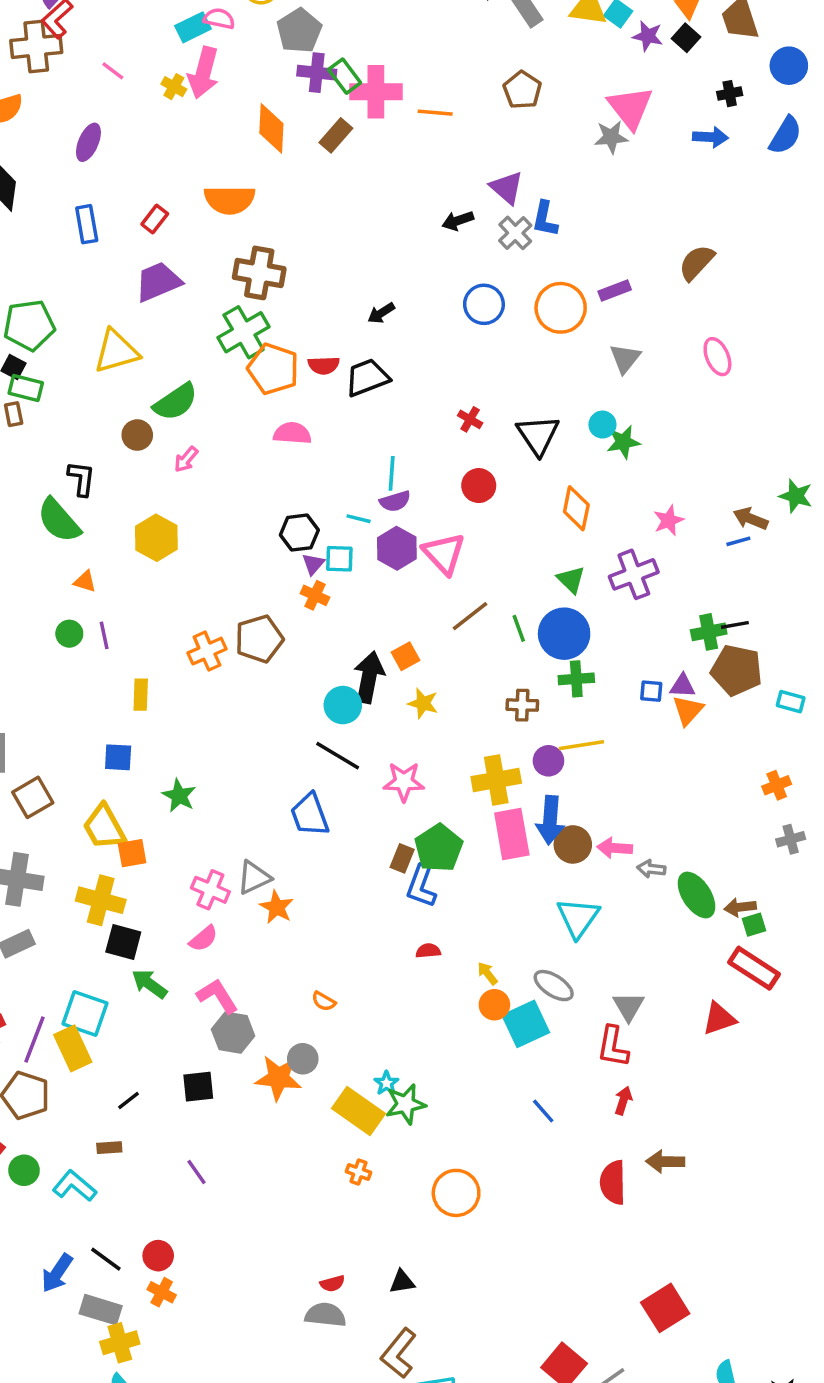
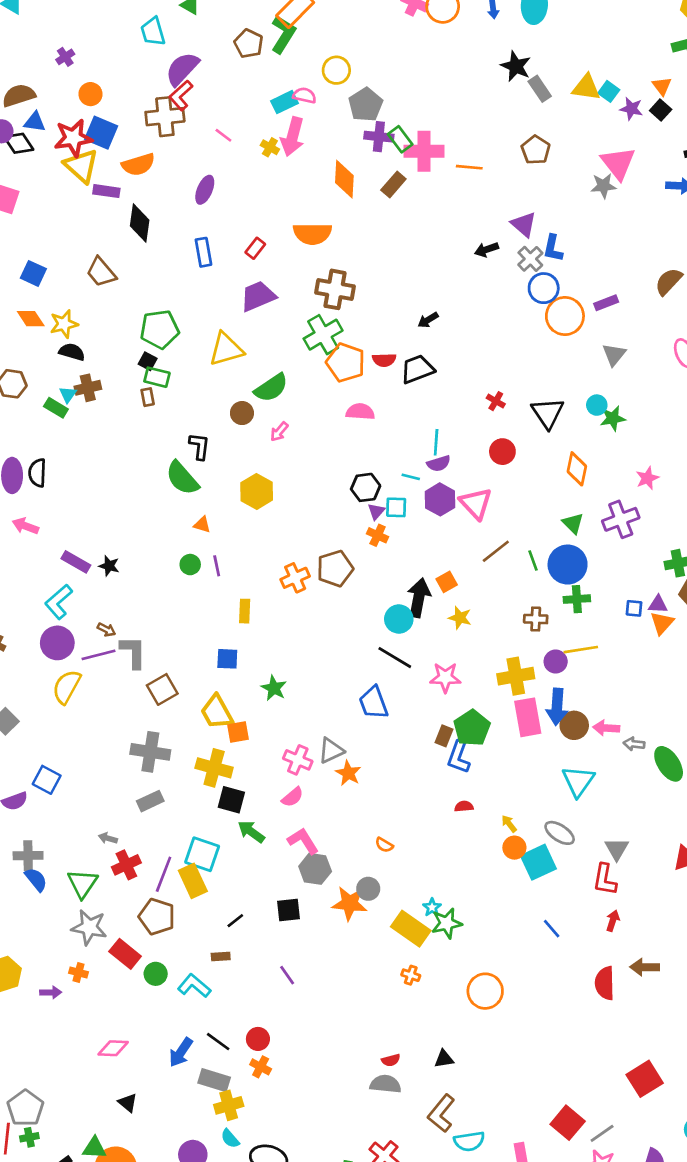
blue circle: (484, 304) -> (544, 288), moved

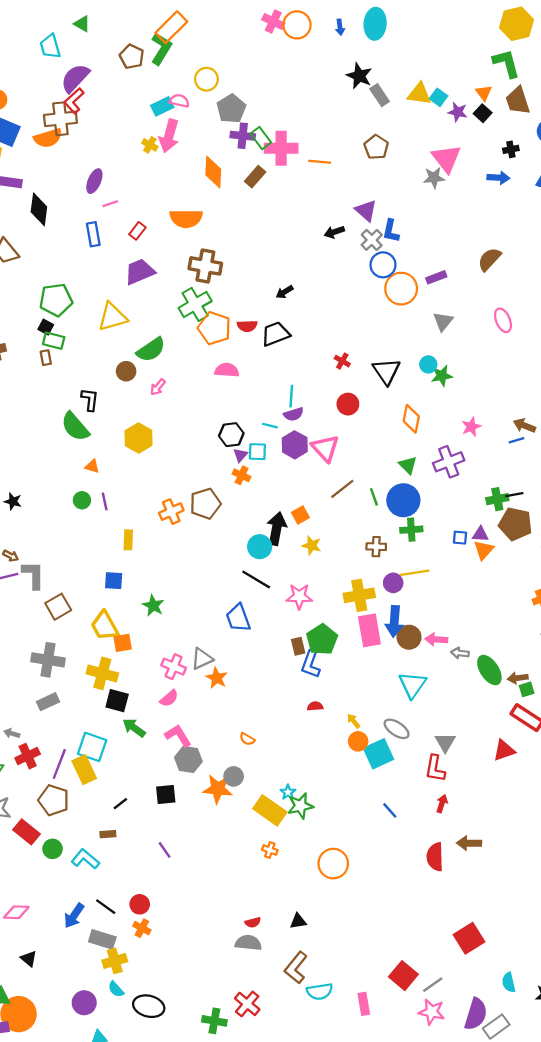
pink line: (223, 135) -> (110, 204), moved, turned -56
orange semicircle: (138, 165) -> (48, 138), moved
brown rectangle: (444, 736) -> (298, 646), turned -36

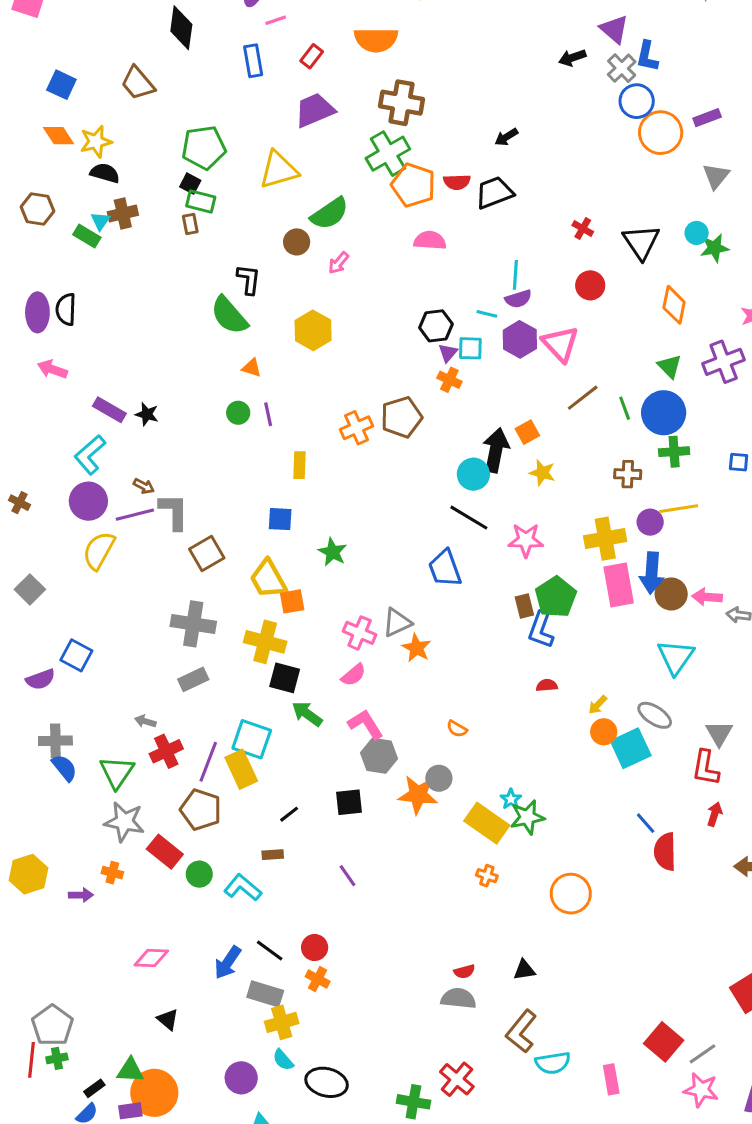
yellow arrow: (354, 721) -> (598, 705), turned -98
red semicircle: (435, 857) -> (665, 852), moved

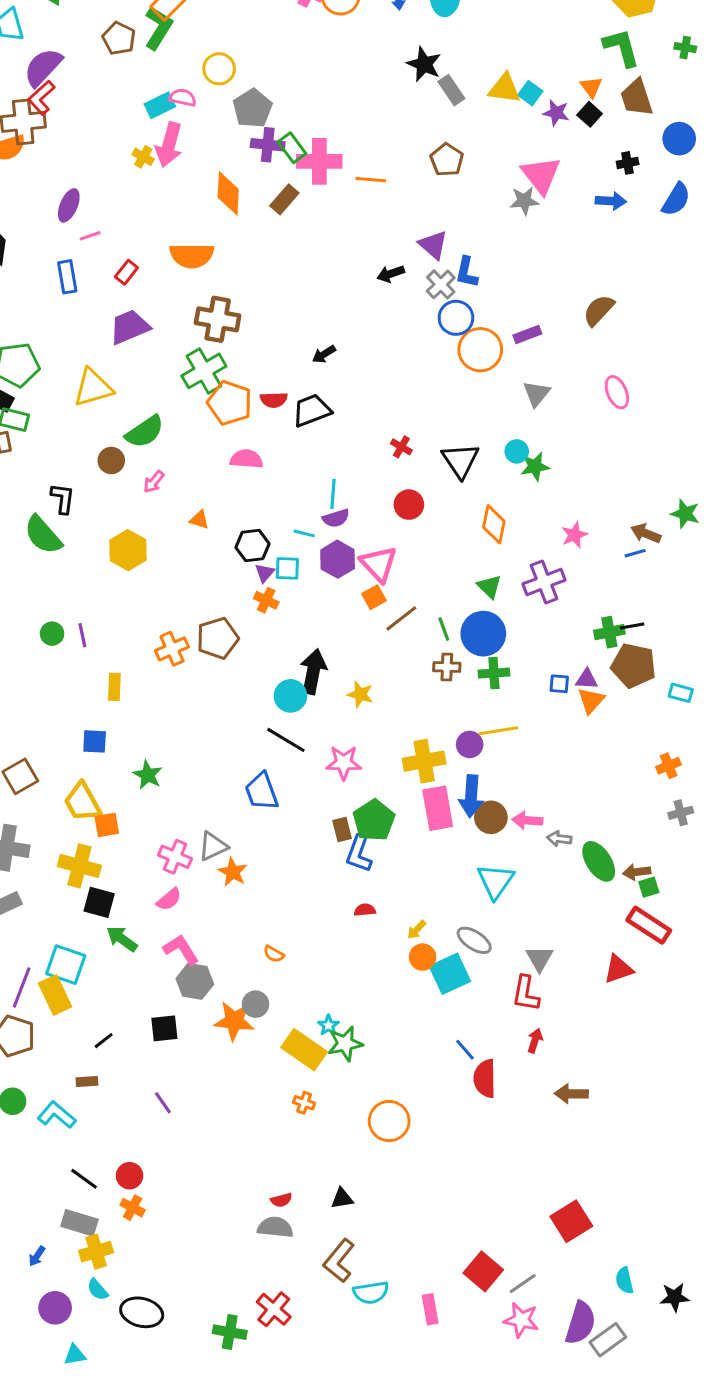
orange triangle: (252, 368) -> (199, 520), moved
orange square: (527, 432) -> (374, 597), moved
brown cross: (628, 474) -> (447, 667), moved
blue arrow: (228, 962) -> (37, 1256), moved, size x0.6

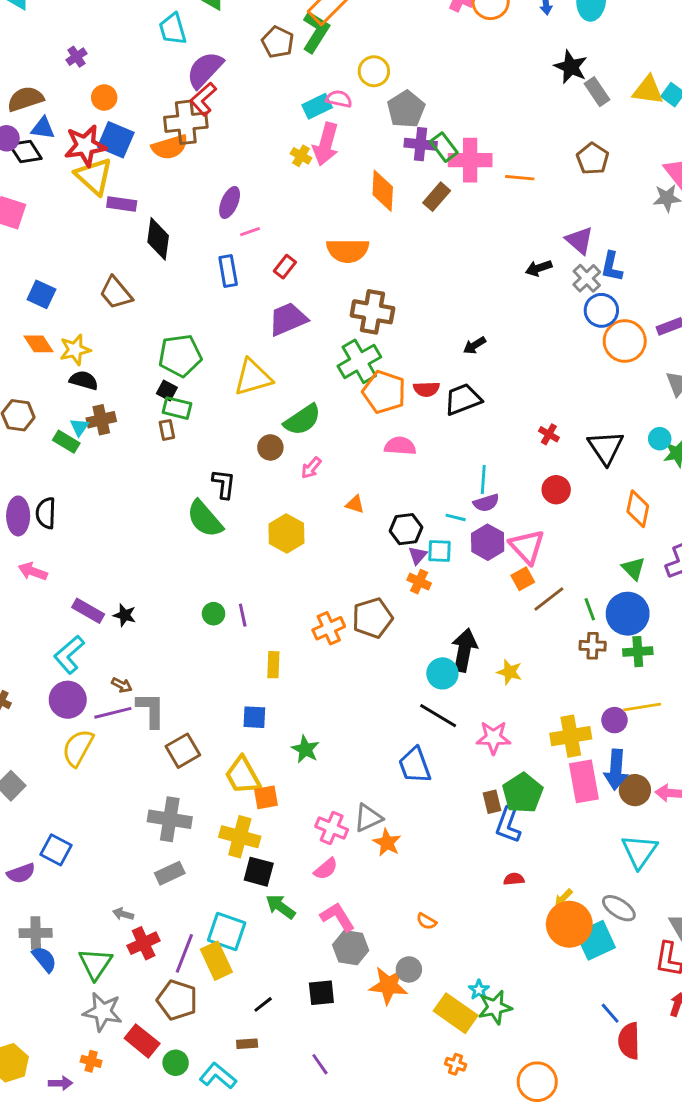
orange circle: (423, 957) -> (569, 924), size x1.8

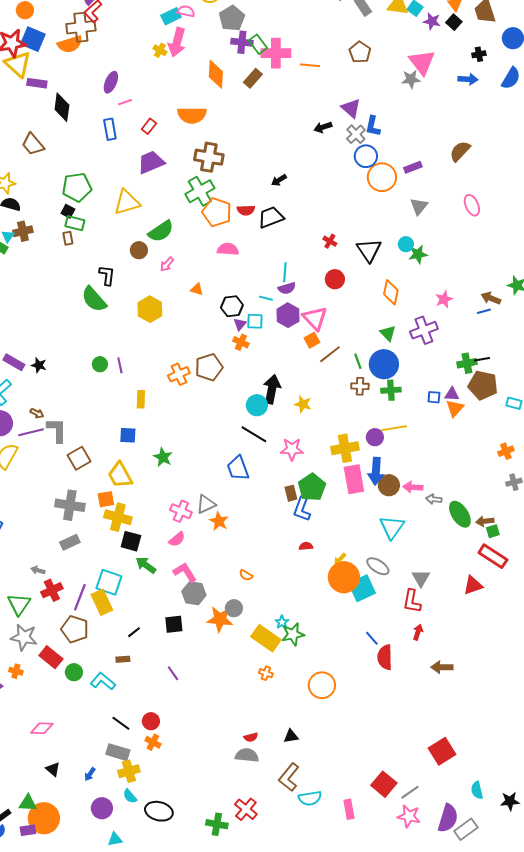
orange square: (266, 797) -> (106, 499), moved

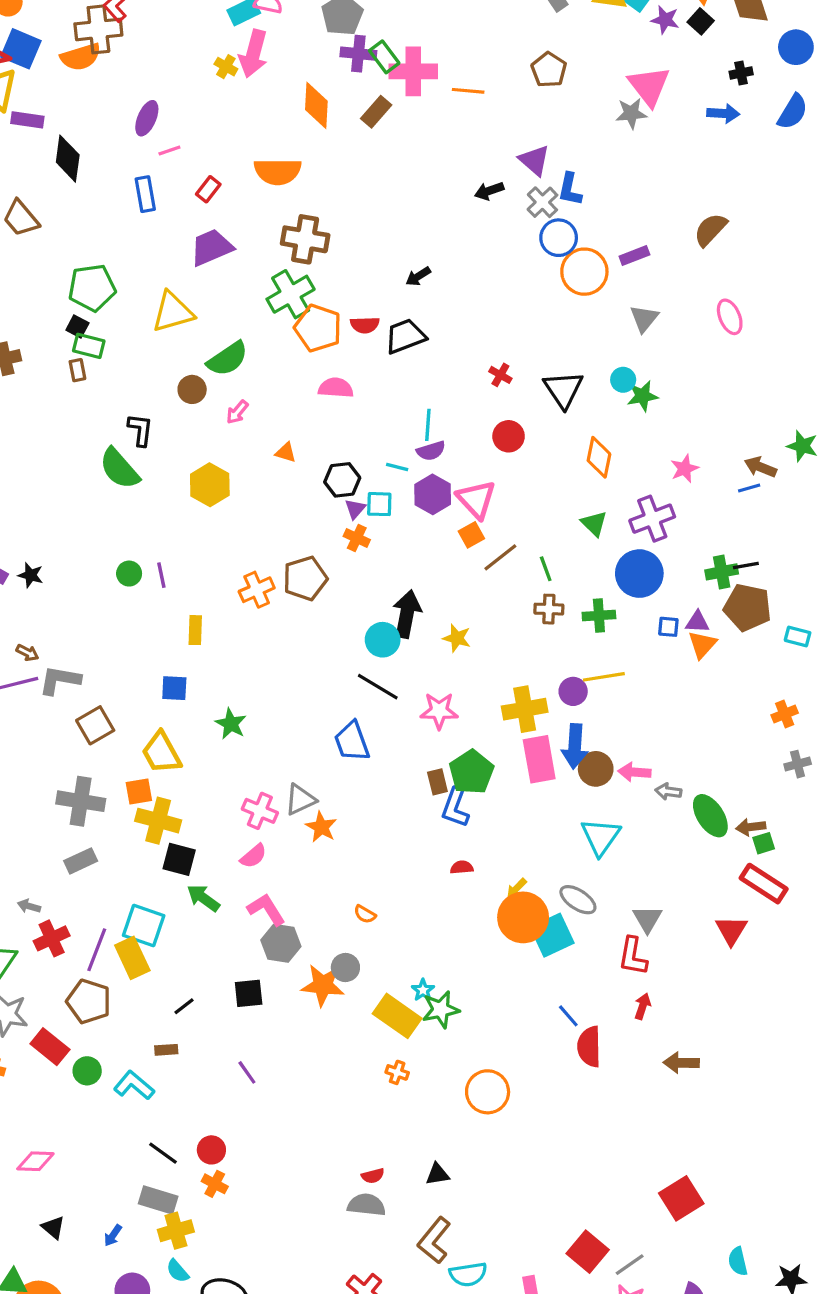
blue circle: (384, 364) -> (639, 574), moved
gray L-shape: (57, 430) -> (60, 680), turned -80
red triangle: (473, 585) -> (731, 930), turned -40

